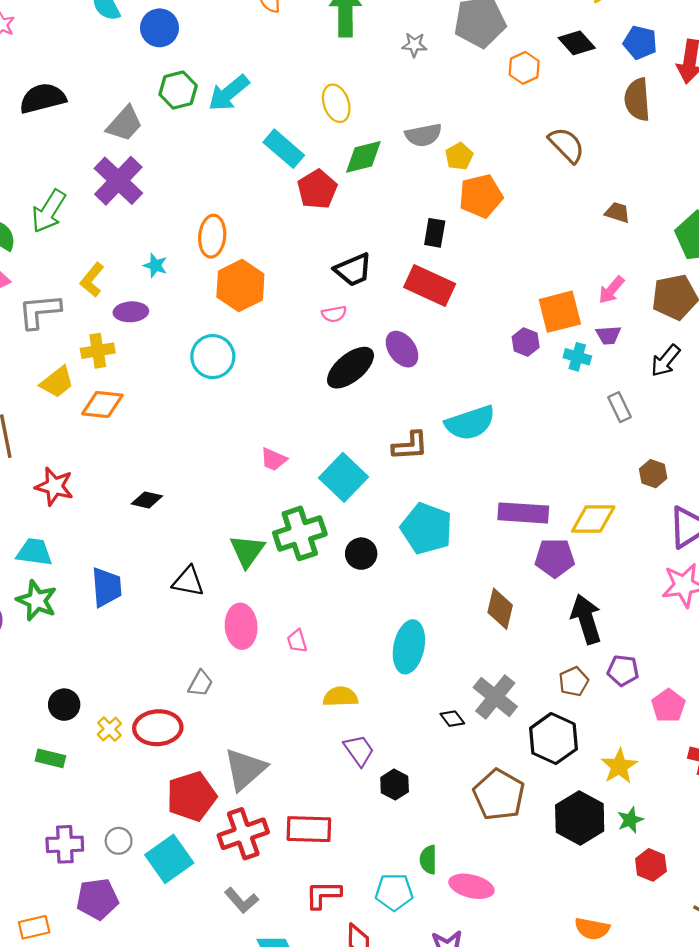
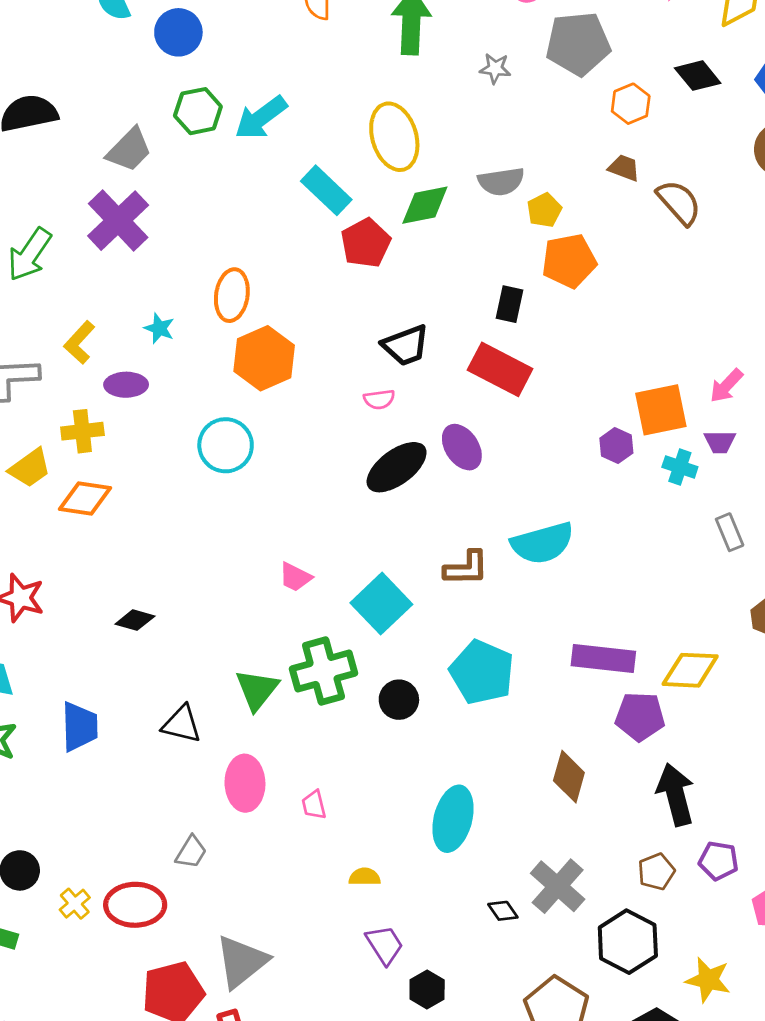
yellow ellipse: (336, 103) -> (394, 137), size x1.4
brown trapezoid: (617, 213) -> (624, 168), moved
yellow semicircle: (340, 697) -> (365, 877), size x0.7
yellow star: (619, 766) -> (708, 980), turned -30

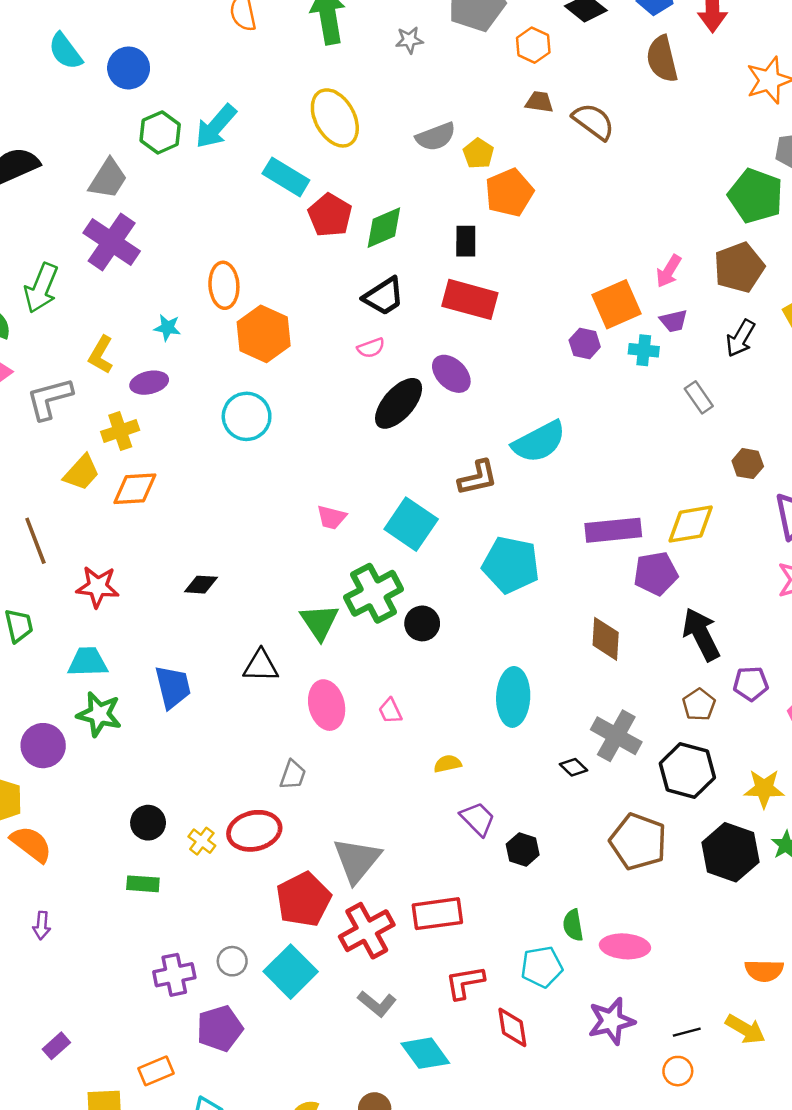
green diamond: (425, 205) -> (384, 228), moved
black circle: (399, 700) -> (422, 623), moved

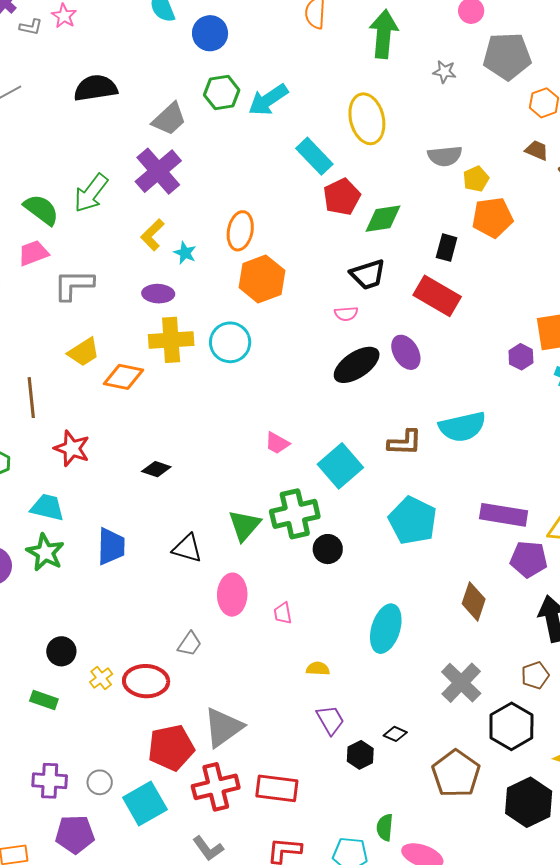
yellow L-shape: (101, 355) -> (152, 235), moved
yellow cross: (120, 431) -> (171, 340), moved, size x1.4
black diamond: (574, 767) -> (395, 734), moved, turned -35

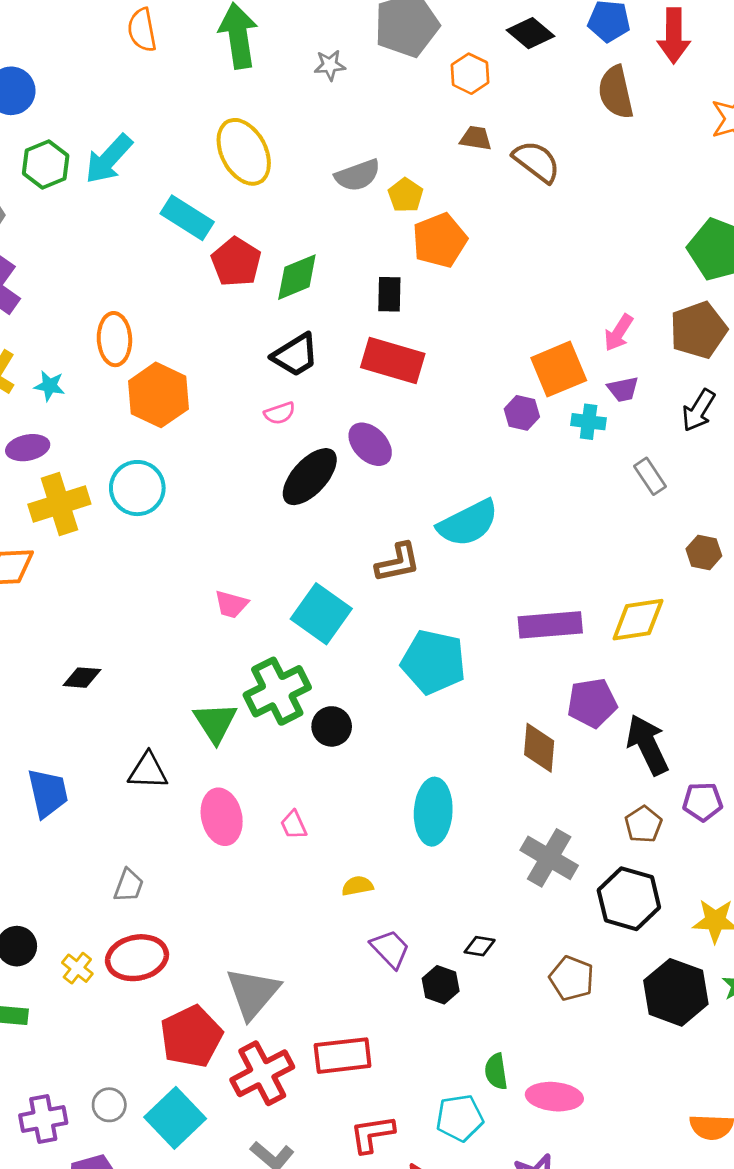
purple pentagon: (529, 559) -> (592, 703), moved
gray trapezoid: (190, 644) -> (129, 885), moved
brown pentagon: (456, 774) -> (572, 978), size x0.7

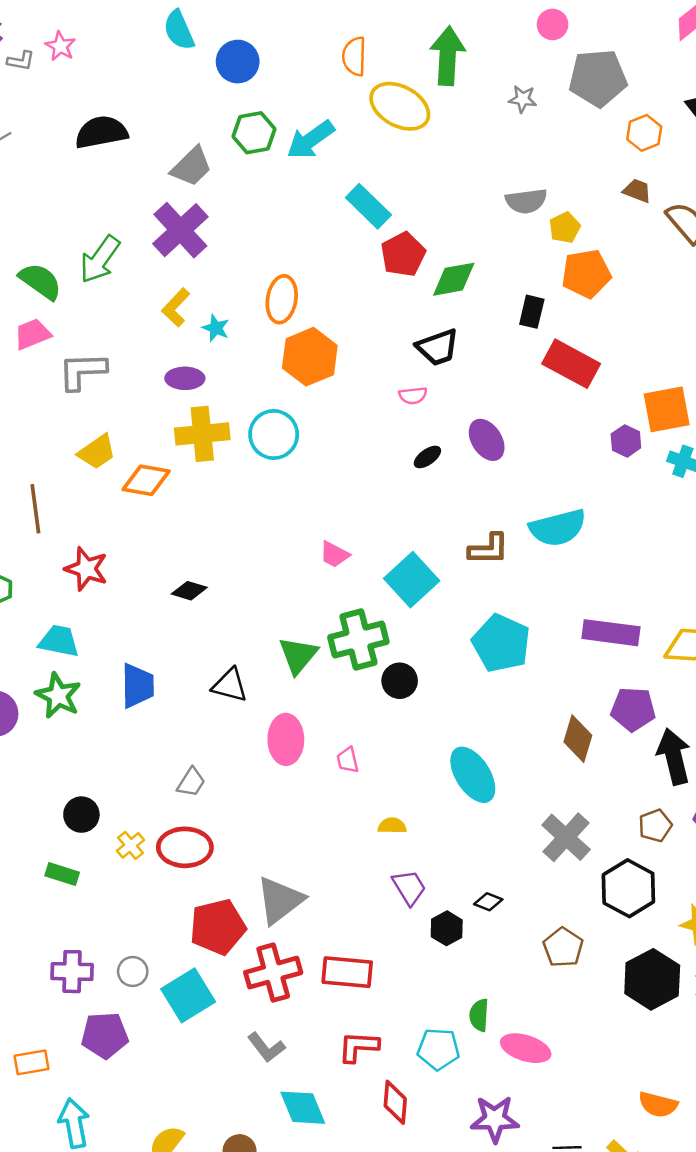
orange semicircle: (142, 30) -> (354, 56), moved
yellow ellipse: (244, 152) -> (400, 106), moved, turned -46
red rectangle: (393, 360) -> (571, 364), moved
black ellipse: (310, 477) -> (427, 457), size x0.5
cyan ellipse: (433, 812) -> (473, 775), turned -48

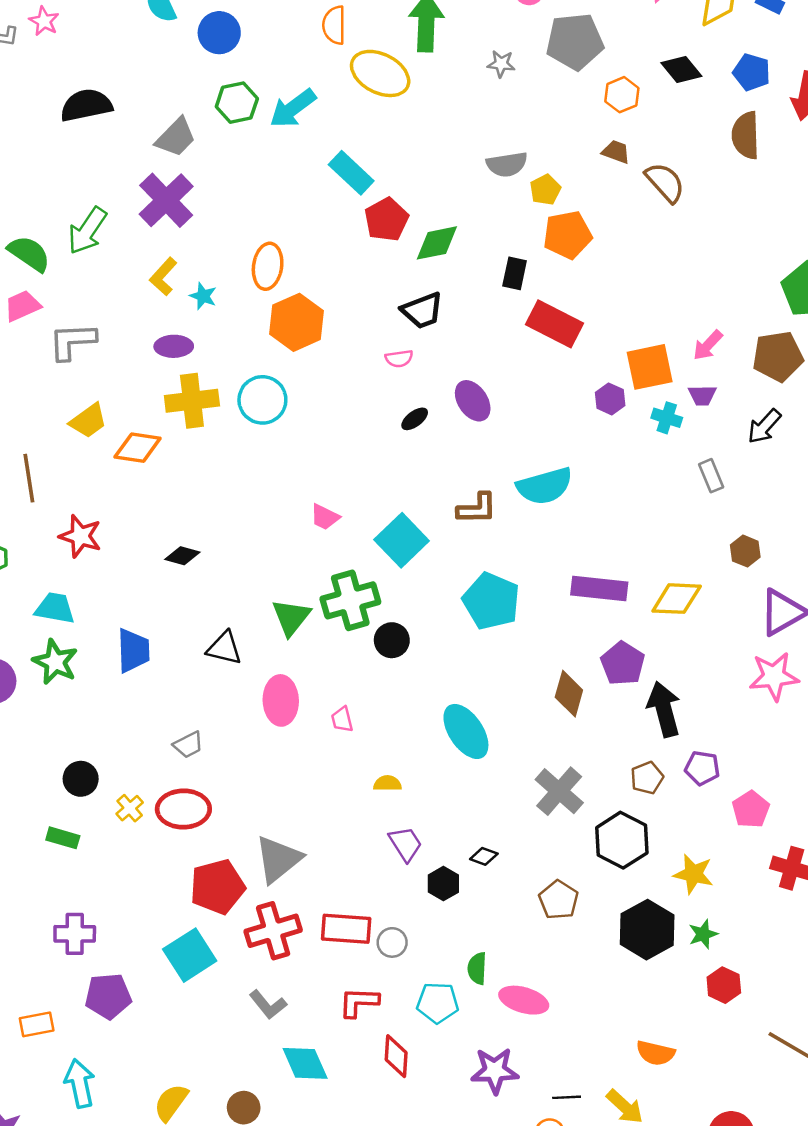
purple pentagon: (633, 709) -> (623, 663), turned 30
gray trapezoid: (191, 782) -> (188, 745), turned 32
gray circle: (133, 971) -> (392, 942), moved

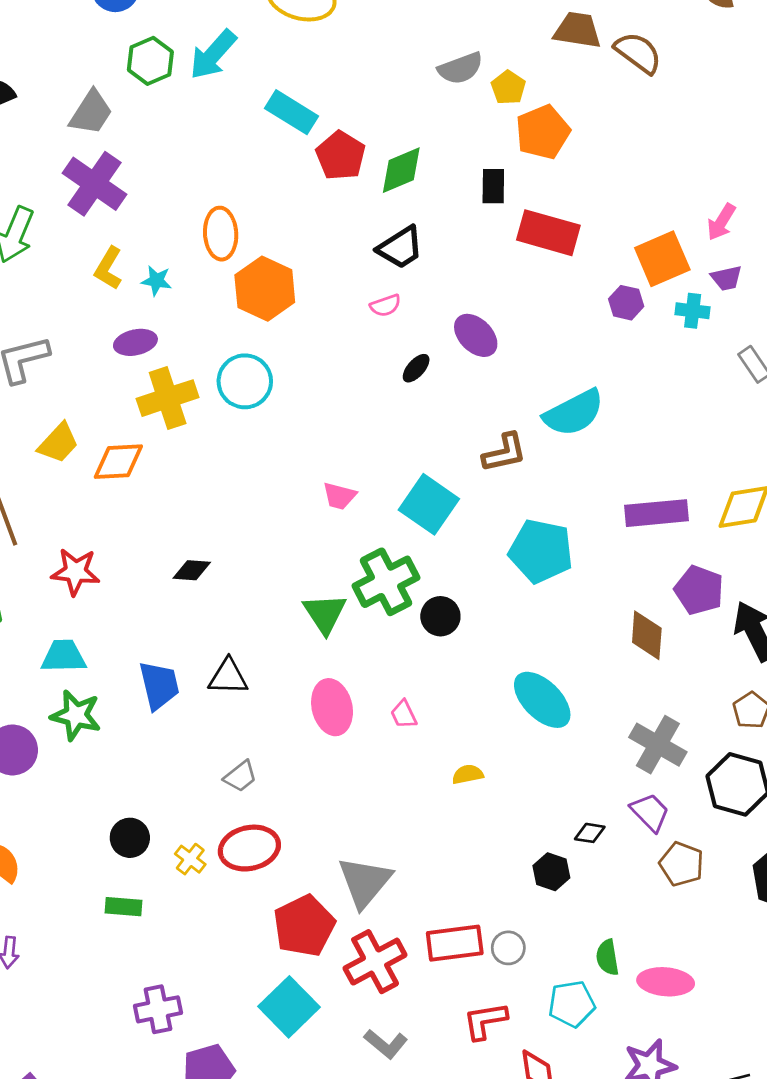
brown trapezoid: (616, 152) -> (577, 30), size x1.5
black triangle: (224, 648) -> (228, 677), moved
purple trapezoid: (405, 844) -> (650, 812), moved

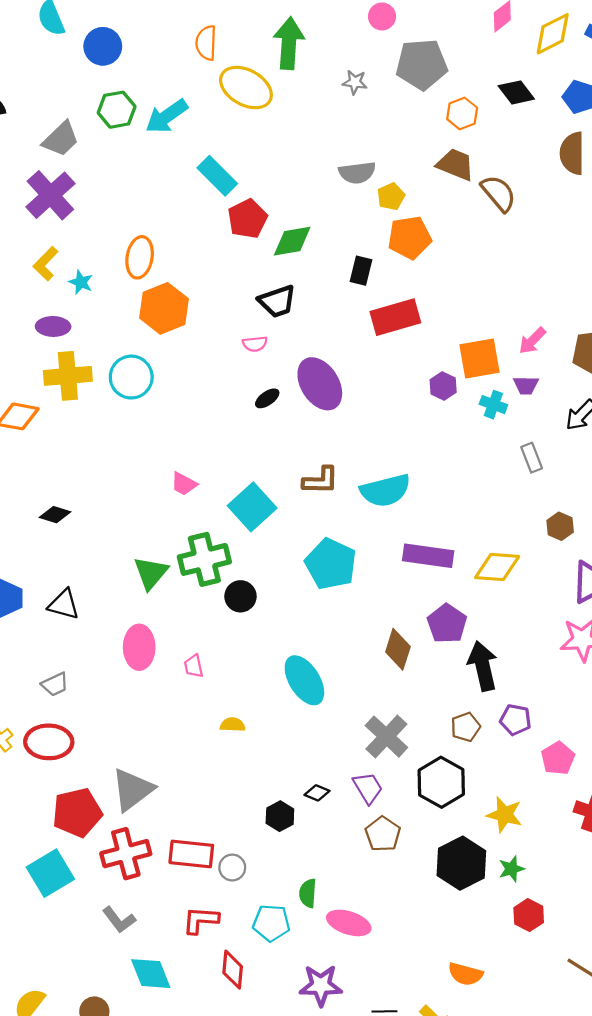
red rectangle: (548, 233) -> (395, 317), turned -45
purple ellipse: (476, 335) -> (320, 384), size x1.4
cyan semicircle: (574, 413) -> (385, 490), moved

